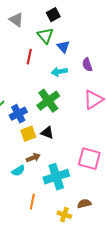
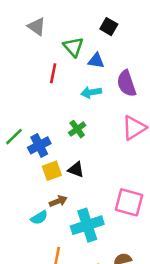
black square: (53, 15) -> (109, 27), moved, turned -32
blue triangle: (63, 47) -> (96, 61), turned -40
purple semicircle: (87, 65) -> (126, 83), size x1.5
green cross: (48, 101) -> (77, 129), size x0.6

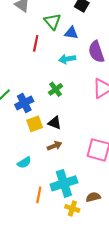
brown arrow: (58, 201) -> (55, 146), moved
cyan cross: (87, 225) -> (64, 183), moved

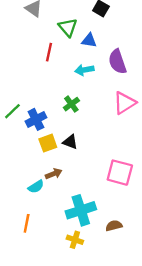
brown arrow: (55, 146) -> (54, 174), moved
orange line: (39, 195) -> (27, 223), moved
yellow cross: (72, 208) -> (75, 240), moved

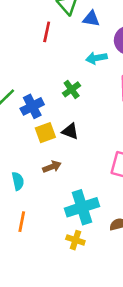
cyan arrow: (84, 70) -> (96, 58), moved
cyan semicircle: (36, 187) -> (18, 181), moved, turned -70

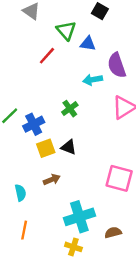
red line: (47, 32) -> (47, 56), turned 30

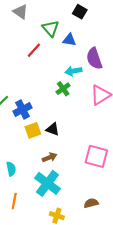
green cross: (70, 109) -> (63, 89), moved
brown arrow: (52, 180) -> (50, 157), moved
cyan cross: (79, 217) -> (47, 183), moved, turned -35

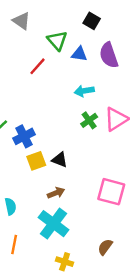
purple semicircle: (94, 59) -> (109, 55), moved
green cross: (63, 89) -> (89, 120), moved
brown semicircle: (91, 203) -> (105, 247), turned -40

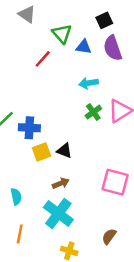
black square: (92, 21) -> (104, 20), moved, turned 35
blue cross: (24, 136) -> (29, 128), turned 30

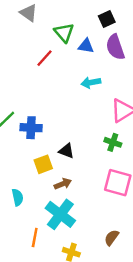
green cross: (93, 112) -> (113, 142), moved, turned -35
yellow square: (41, 152) -> (43, 164), moved
orange line: (20, 234) -> (35, 238), moved

